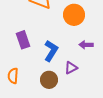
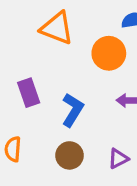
purple triangle: (71, 68) -> (118, 159), moved

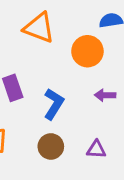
purple triangle: (118, 159) -> (96, 149), turned 30

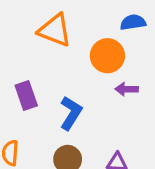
purple arrow: (105, 95) -> (127, 89), moved

